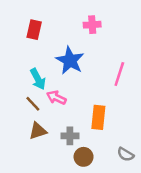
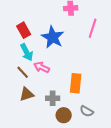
red rectangle: (34, 30) -> (24, 30), moved, turned -42
pink line: (119, 74) -> (93, 28), moved
gray semicircle: (126, 154) -> (87, 111), moved

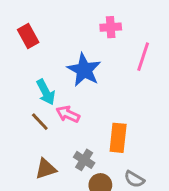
red rectangle: (24, 30) -> (28, 36), moved
brown triangle: (27, 94) -> (46, 169), moved
gray cross: (53, 98) -> (84, 160), turned 32

